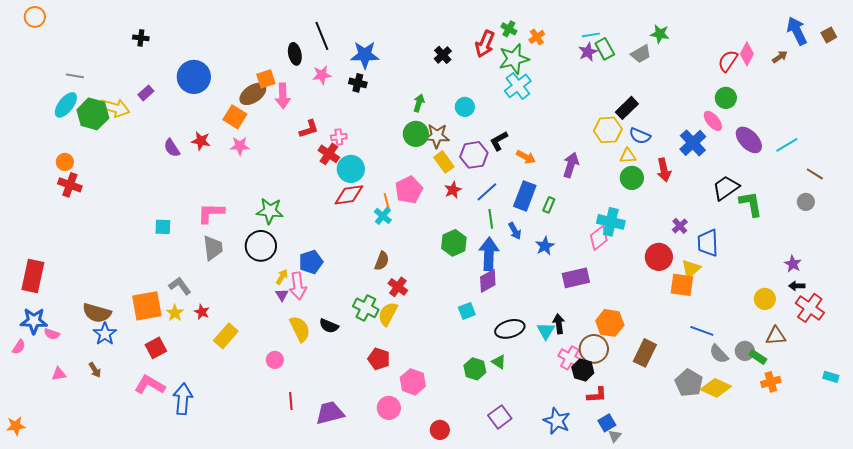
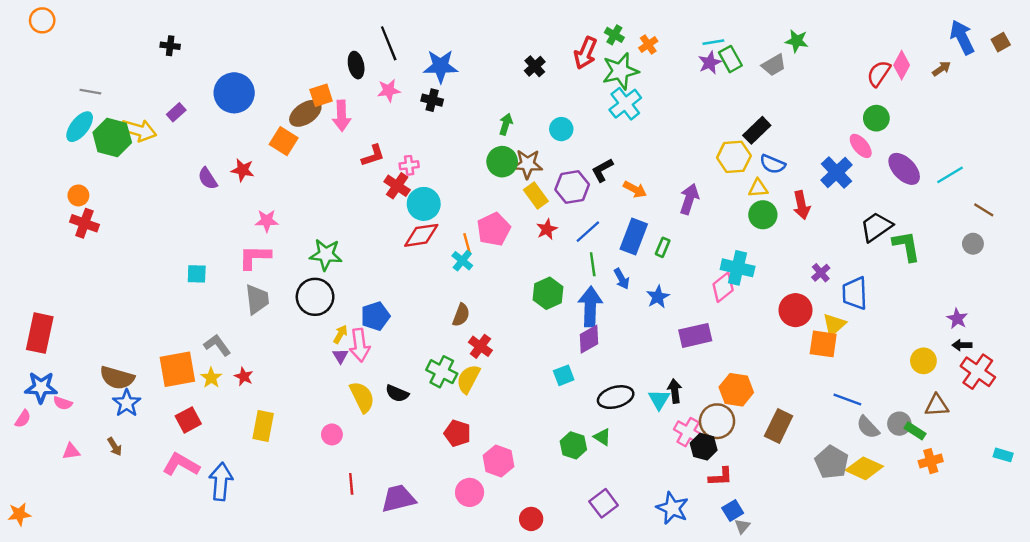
pink star: (240, 146) -> (267, 221), moved
yellow rectangle: (226, 336) -> (263, 426), moved, turned -30

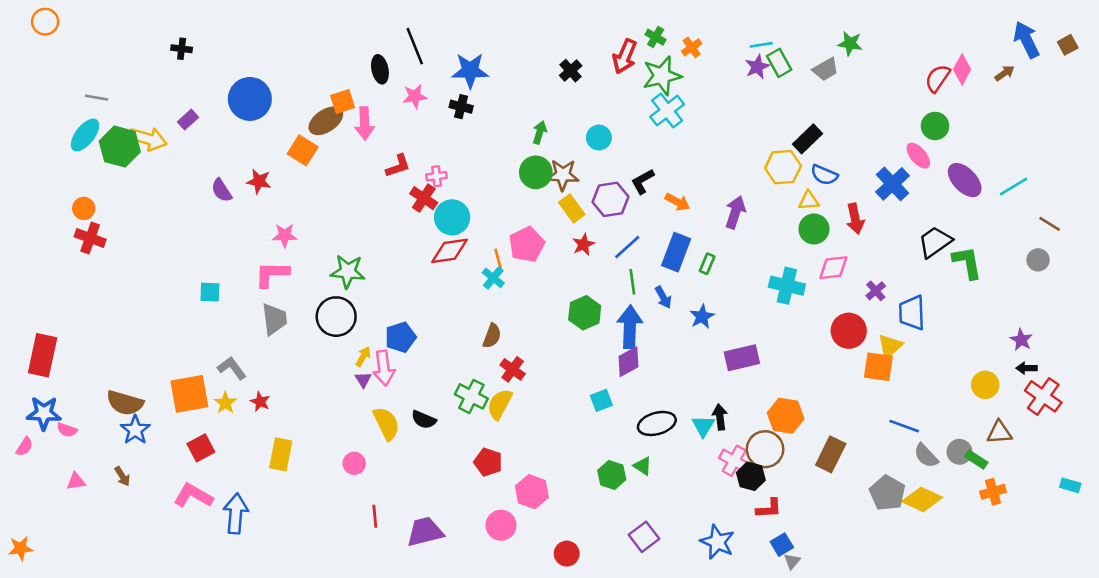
pink diamond: (723, 287) -> (833, 268), moved, turned 32

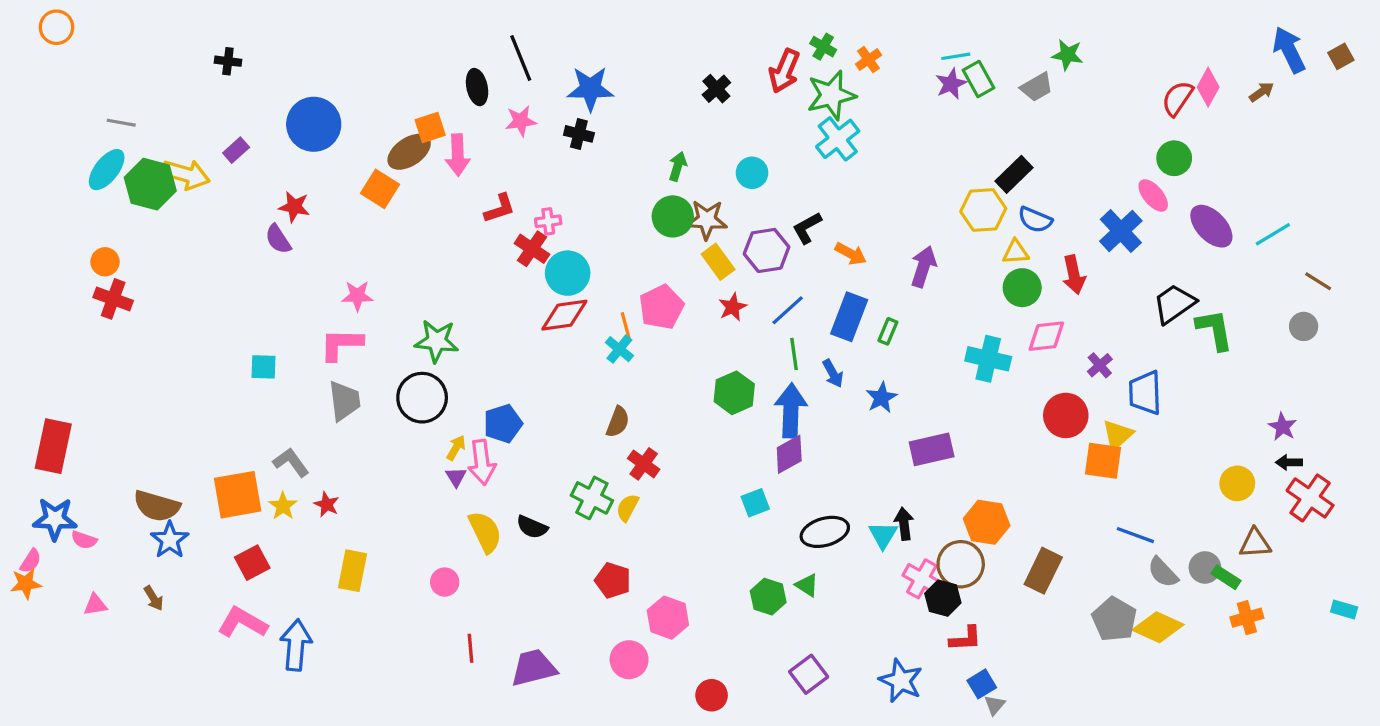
red star: (259, 181) -> (294, 207), moved
yellow semicircle: (500, 404) -> (627, 508), size x0.7
orange star: (21, 548) -> (26, 584), moved

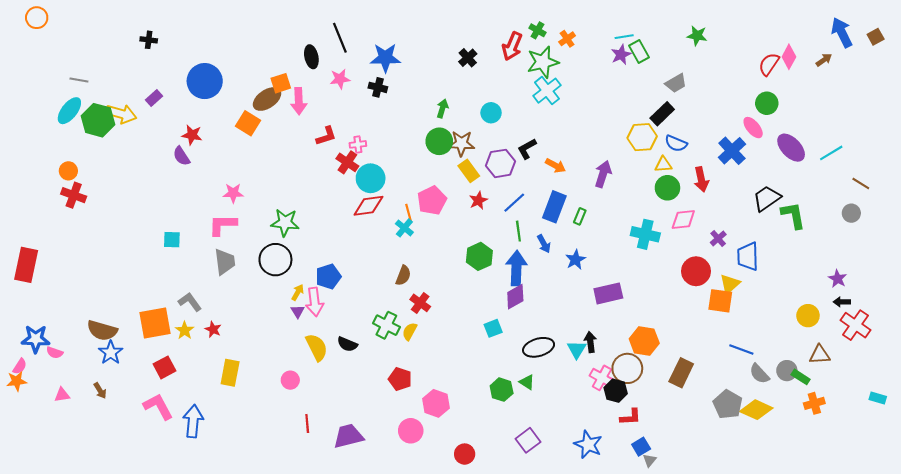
gray trapezoid: (1037, 87) -> (676, 83), moved
red rectangle: (53, 446) -> (26, 265), moved
pink L-shape: (243, 622) -> (158, 406), turned 32

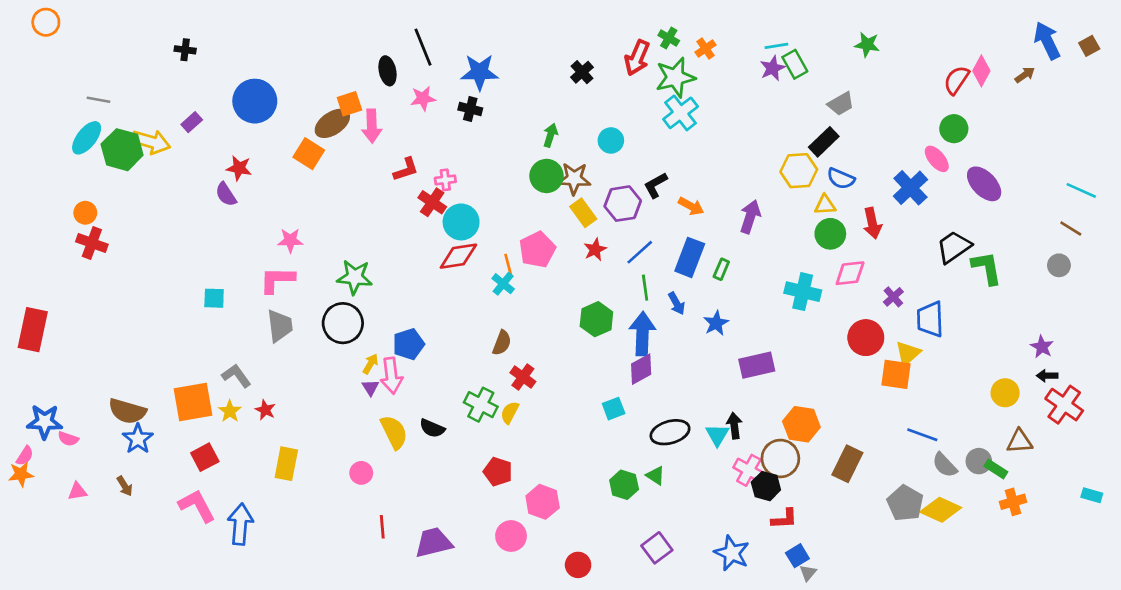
cyan line: (831, 153) -> (1081, 190), moved, turned 55

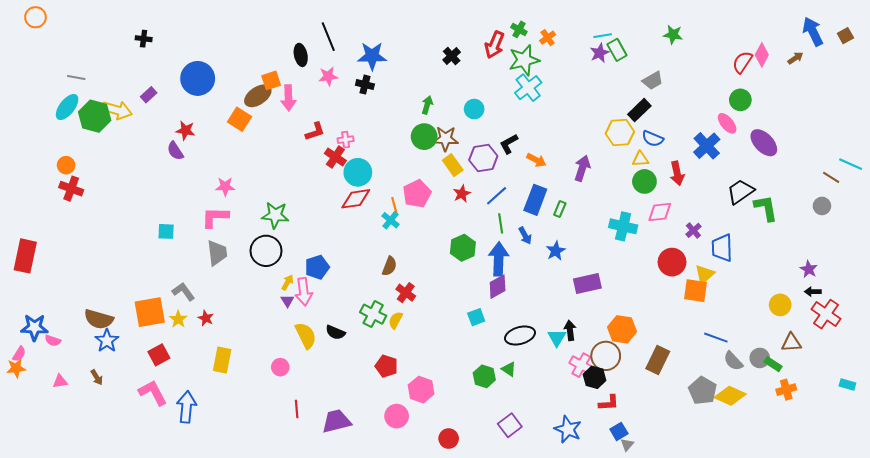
cyan line: (1081, 190) -> (851, 164), moved

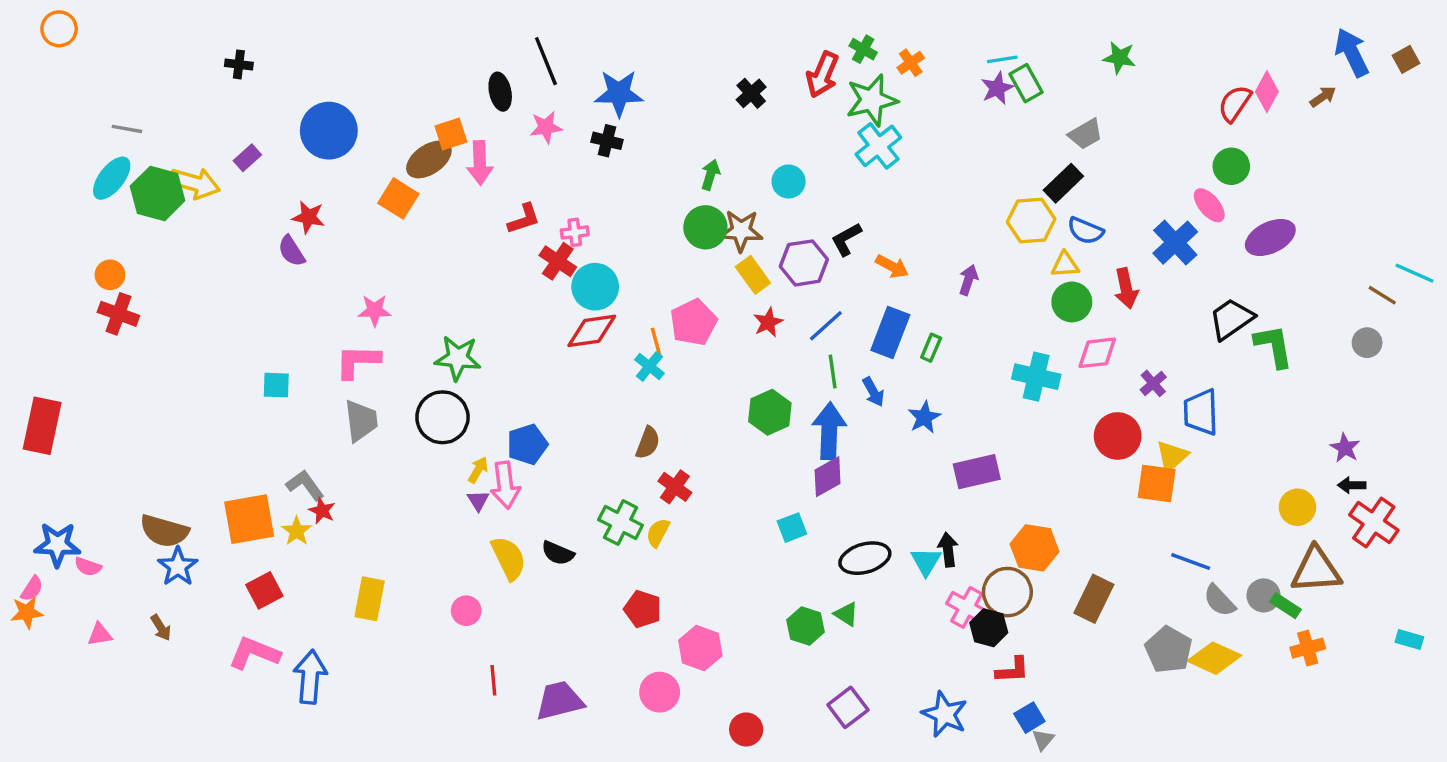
purple ellipse: (764, 143) -> (1270, 238), turned -72
purple arrow: (582, 168) -> (968, 280), size x0.7
red star: (206, 318) -> (322, 511), moved
brown triangle: (791, 343) -> (1316, 570), size x1.5
pink L-shape: (153, 393) -> (254, 653), turned -40

